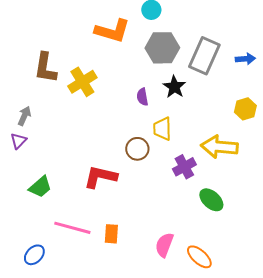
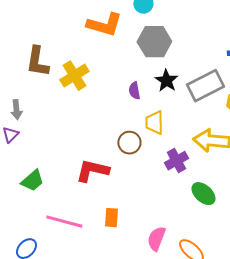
gray rectangle: (204, 56) -> (205, 86), moved, turned 39
gray arrow: (24, 116) -> (16, 110), turned 150
orange rectangle: (111, 234) -> (111, 218), moved

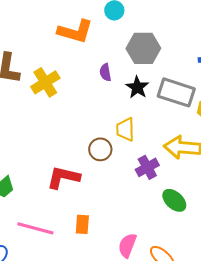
gray hexagon: (154, 42) -> (143, 48), moved
gray rectangle: (205, 86) -> (176, 92), turned 45
purple semicircle: (134, 91) -> (105, 72), moved

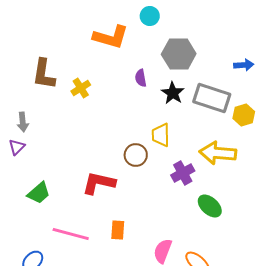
yellow cross: (45, 82) -> (81, 88), size x0.7

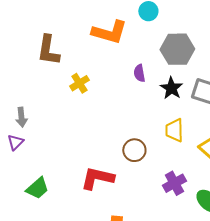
brown L-shape: (44, 74) -> (48, 50), moved
yellow trapezoid: (161, 135) -> (174, 130), moved
purple cross: (183, 173) -> (174, 183), moved

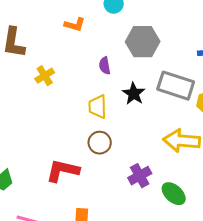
orange L-shape: (109, 32) -> (75, 25), size x0.6
black star: (171, 88) -> (134, 94), moved
yellow trapezoid: (174, 130) -> (98, 107), moved

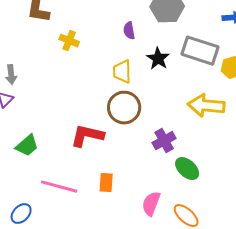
yellow cross: (45, 76) -> (69, 41), turned -36
brown circle: (100, 143) -> (124, 108), size x1.4
green ellipse: (174, 194) -> (187, 169), moved

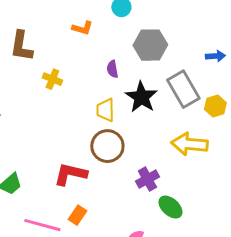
gray rectangle: (200, 51) -> (183, 89), turned 42
black star: (158, 59) -> (141, 97), size x1.4
orange rectangle: (106, 183) -> (77, 215), moved, turned 30

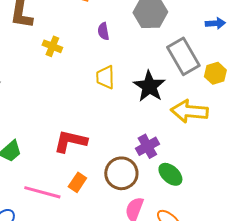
purple semicircle: (112, 69) -> (103, 31), moved
black star: (141, 97) -> (149, 86), moved
brown circle: (107, 146) -> (121, 173), moved

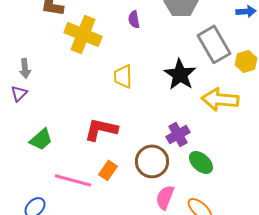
yellow cross: (52, 46) -> (83, 34), size x1.8
yellow trapezoid: (105, 77) -> (123, 76), moved

